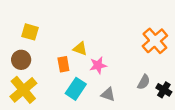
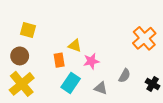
gray semicircle: (144, 82) -> (125, 76), moved

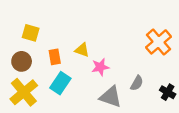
orange rectangle: (59, 60) -> (55, 57), moved
cyan rectangle: (71, 83) -> (60, 83), moved
gray triangle: (101, 88) -> (111, 97), size x1.5

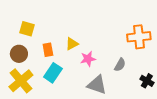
orange cross: (158, 42) -> (139, 37), turned 35
yellow triangle: (82, 50) -> (72, 44), turned -48
gray semicircle: (137, 83) -> (120, 65), moved

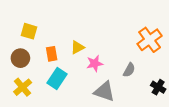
orange cross: (139, 37) -> (150, 40), turned -30
yellow cross: (21, 81) -> (23, 87), size x0.7

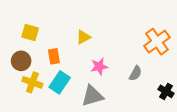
yellow triangle: (77, 47) -> (83, 37), moved
yellow cross: (23, 87) -> (32, 82), moved, turned -30
gray triangle: (104, 91) -> (92, 96), moved, turned -35

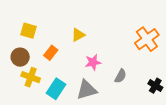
orange rectangle: (54, 56) -> (51, 53), turned 48
gray semicircle: (135, 73) -> (120, 76), moved
cyan rectangle: (60, 82) -> (56, 89), moved

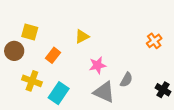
orange cross: (147, 39) -> (154, 41), size x0.6
brown circle: (20, 57) -> (14, 51), moved
gray triangle: (87, 90) -> (104, 92), moved, turned 40

